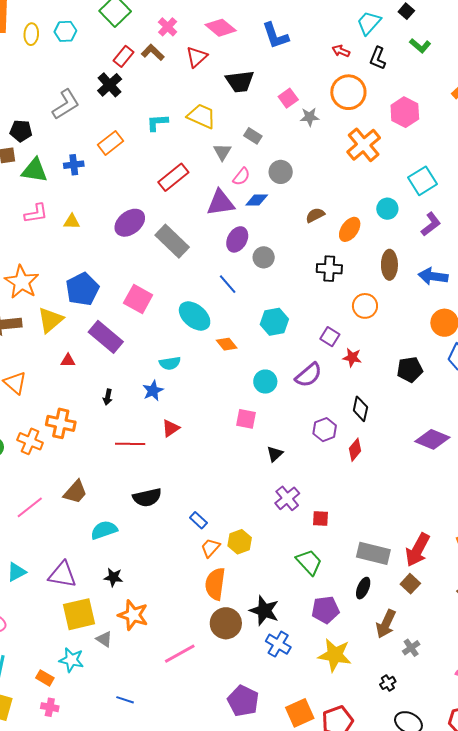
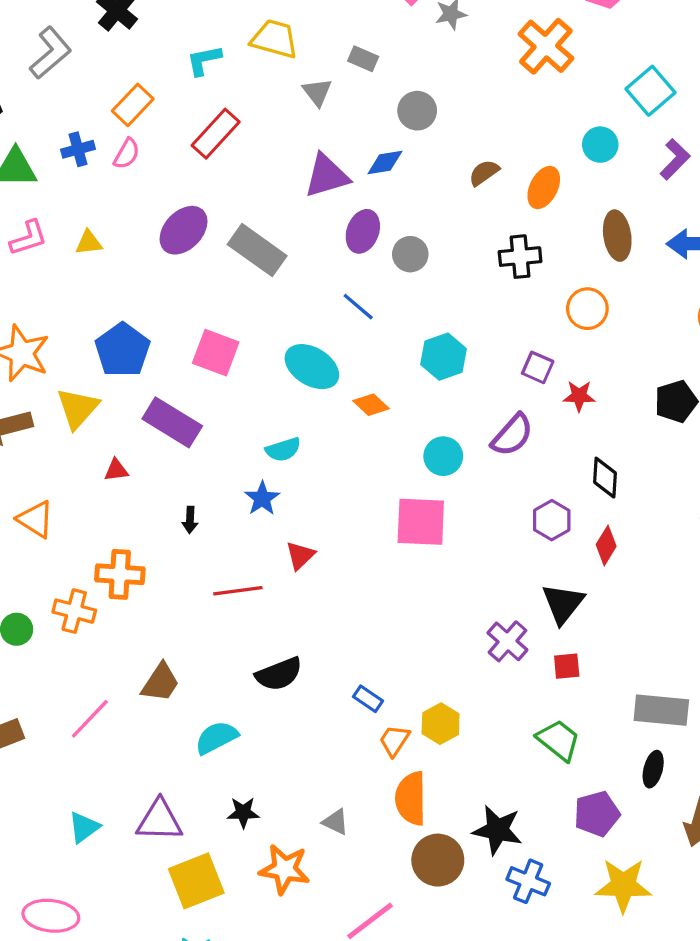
red rectangle: (173, 177) -> (216, 134), moved
pink semicircle: (241, 177) -> (127, 154), moved
pink square: (246, 419) -> (421, 522), size x1.6
black triangle: (275, 454) -> (563, 604), moved, size x1.6
gray triangle: (104, 639) -> (336, 822), moved

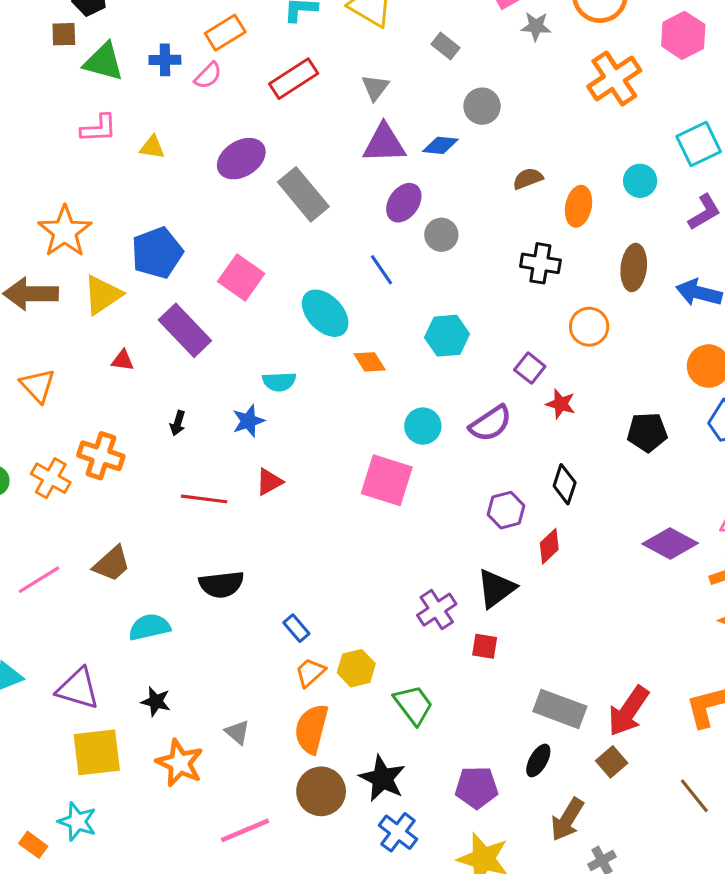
gray triangle: (317, 92) -> (375, 87), moved
orange ellipse: (544, 188) -> (579, 206), turned -30
green trapezoid: (559, 740) -> (413, 705), moved

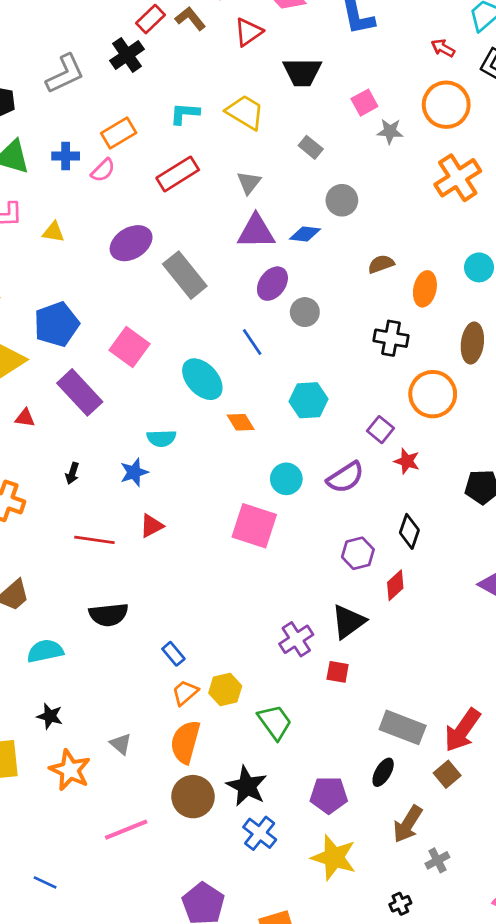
orange circle: (589, 327) -> (433, 394), size x1.4

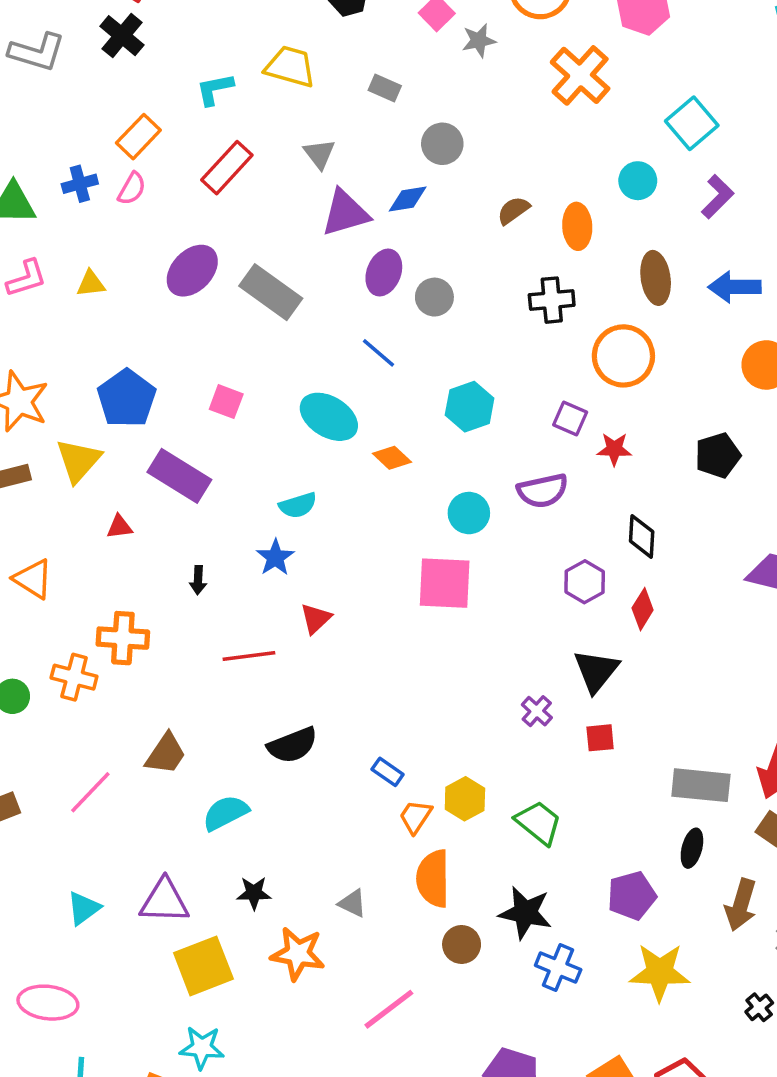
gray L-shape: (65, 74) -> (37, 52), moved, turned 57
pink square: (129, 347) -> (226, 402), size x0.7
purple semicircle: (345, 477) -> (543, 491), turned 36
purple cross: (296, 639) -> (537, 711), size x0.7
brown circle: (193, 797) -> (462, 944), size x0.7

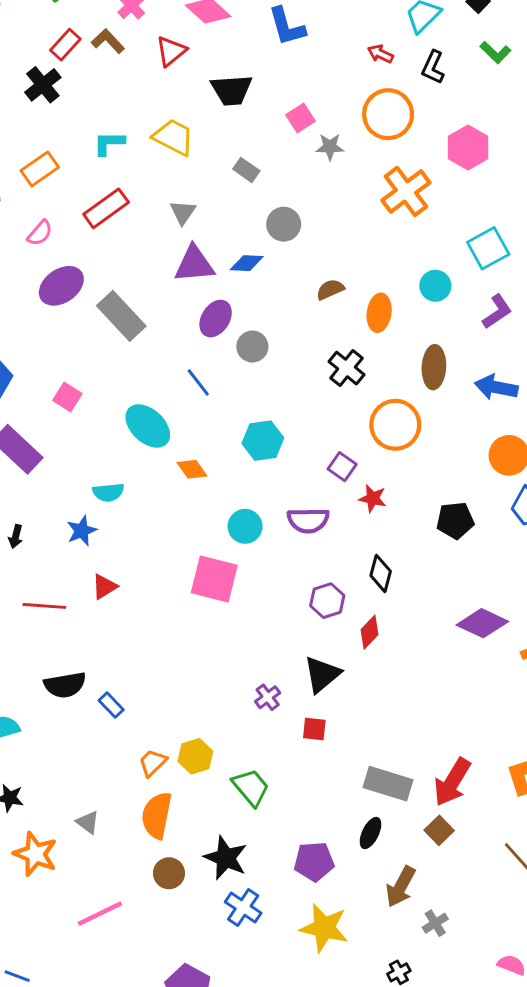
pink semicircle: (132, 189) -> (40, 233), moved
black cross: (552, 300) -> (347, 368), turned 33
blue rectangle: (388, 772) -> (111, 705), moved

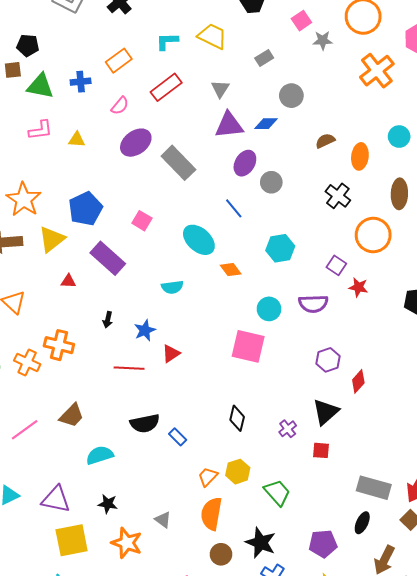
gray rectangle: (246, 170) -> (264, 58), turned -66
blue star: (82, 531) -> (145, 330), moved
black diamond: (381, 573) -> (237, 418), moved

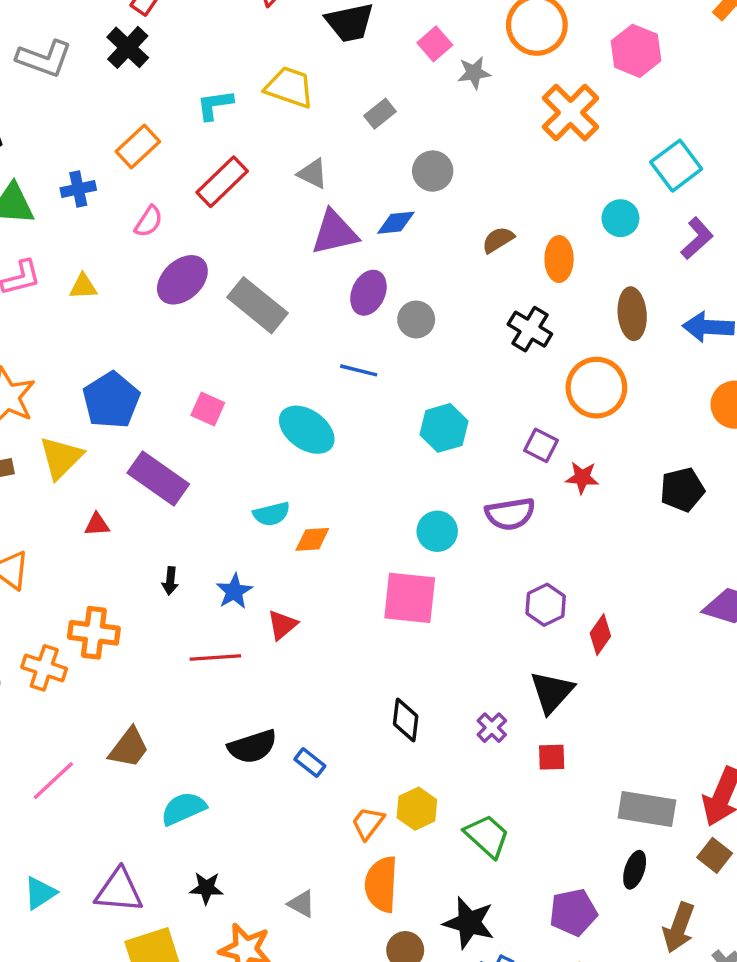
gray triangle: (220, 89) -> (313, 174), turned -30
blue line: (234, 208) -> (359, 370), turned -30
orange diamond: (231, 270) -> (312, 539), moved, turned -50

